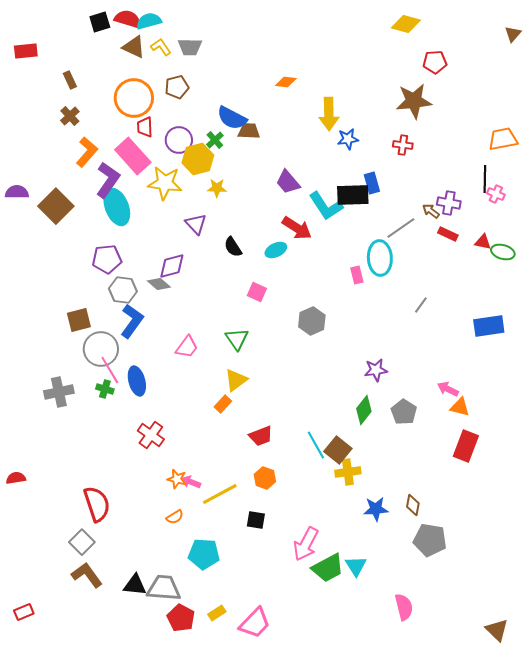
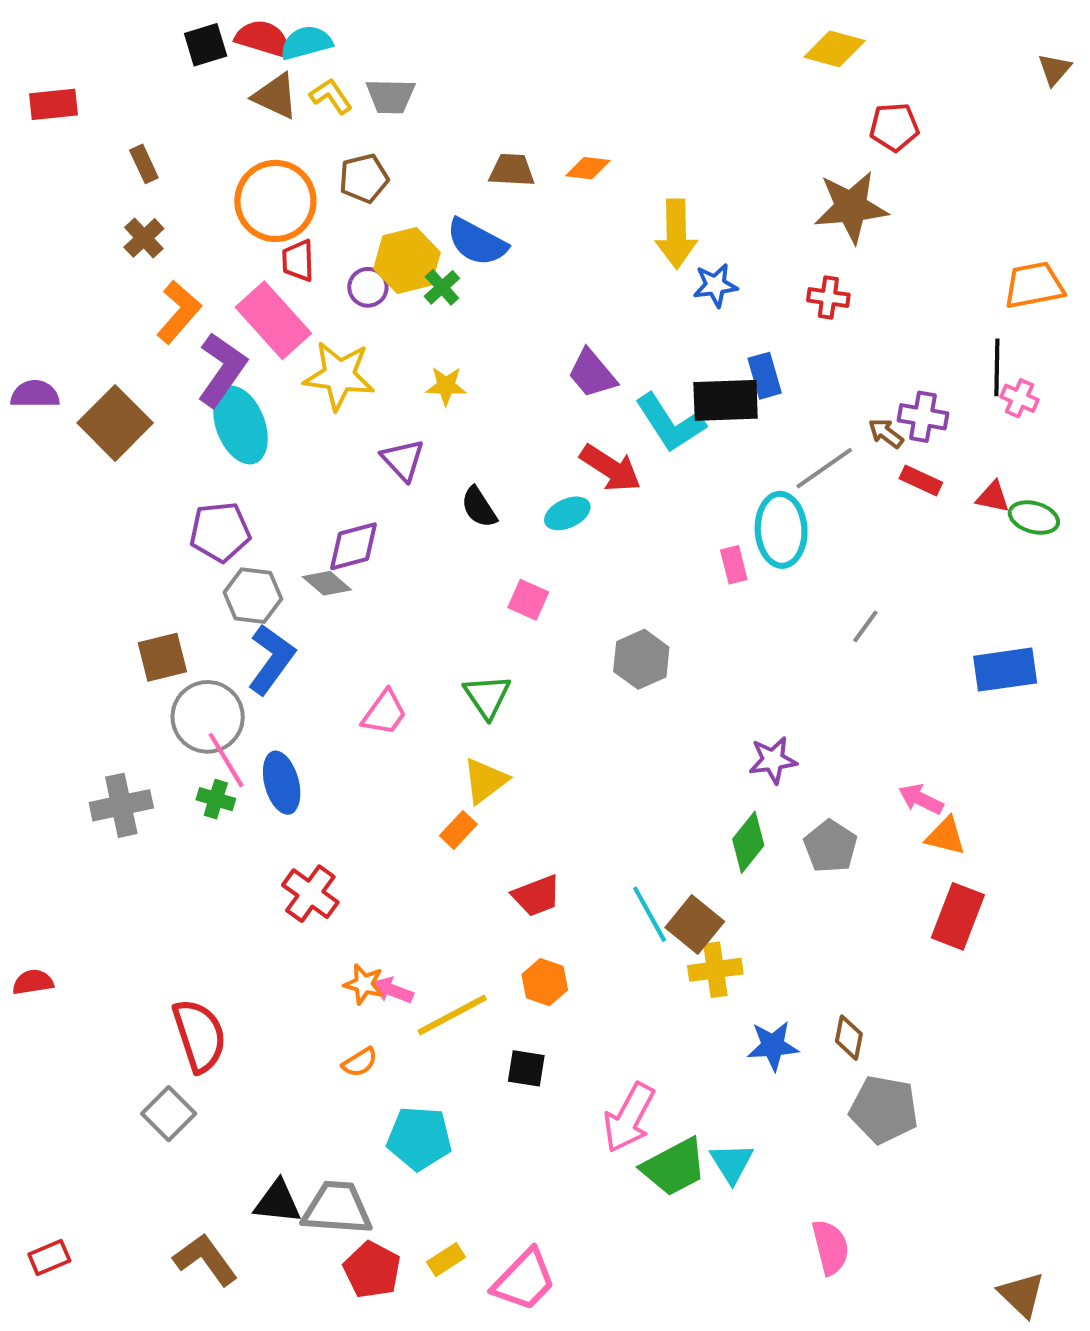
brown trapezoid: (249, 131) -> (512, 170), moved
purple circle: (179, 140) -> (368, 287), size x0.7
yellow hexagon: (198, 159) -> (407, 261), moved
brown L-shape: (87, 575) -> (206, 1260), moved

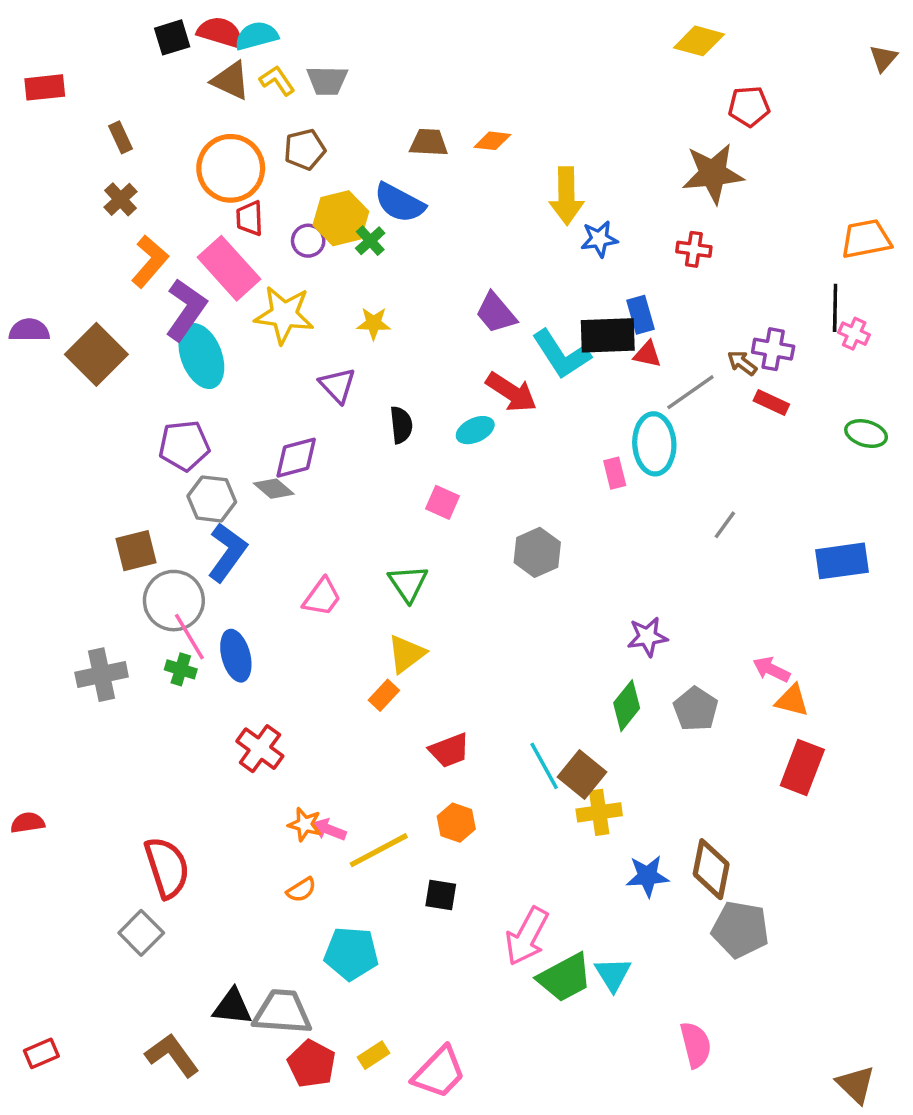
red triangle: (993, 497) -> (647, 354), moved
black semicircle: (479, 507) -> (401, 425), turned -153
brown diamond: (849, 1038) -> (711, 869), size x1.6

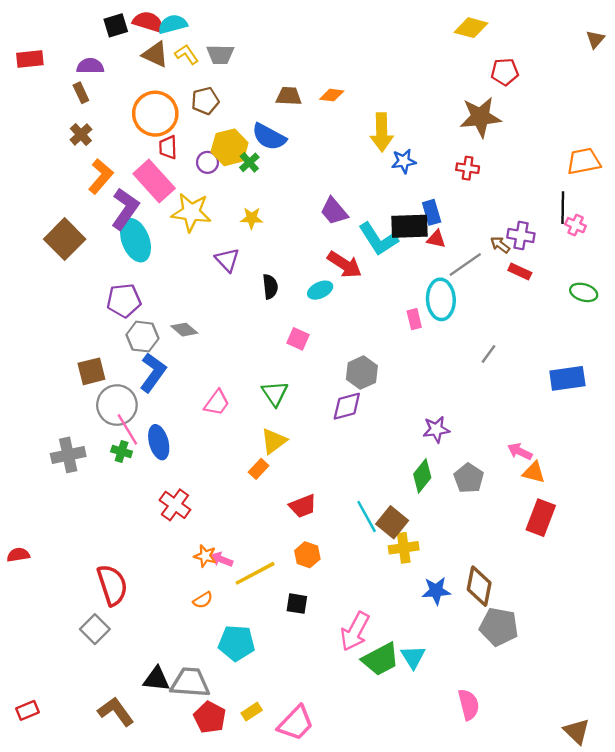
purple semicircle: (29, 330) -> (90, 66), moved
purple diamond: (296, 458) -> (347, 406), moved

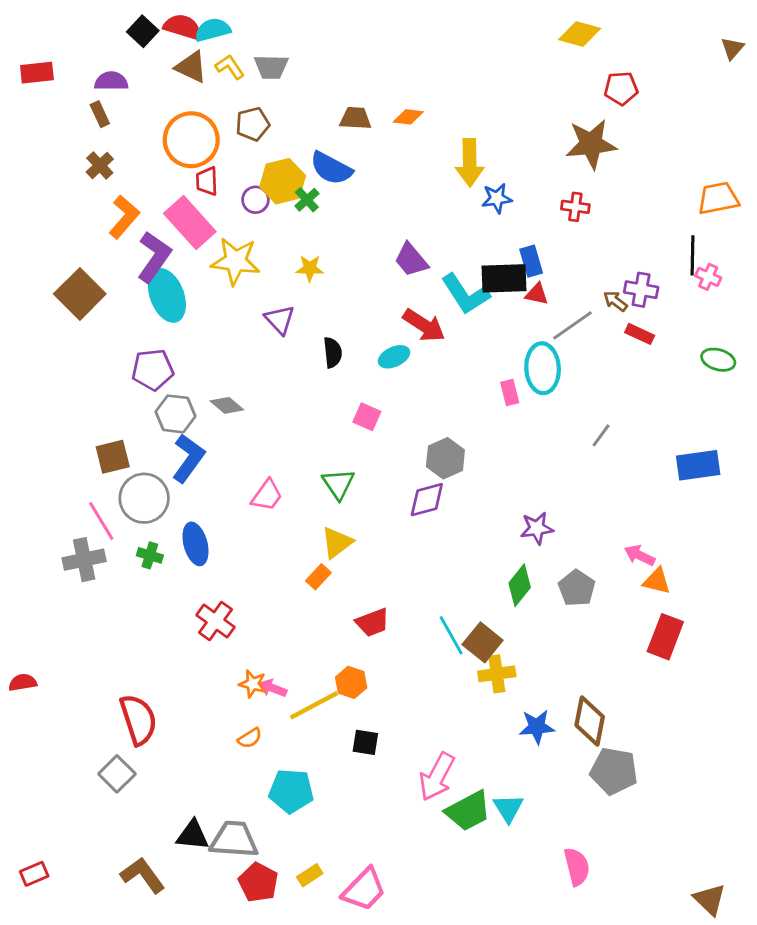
black square: (116, 25) -> (143, 31), turned -30
pink line: (127, 429) -> (101, 521), moved
orange hexagon: (307, 555) -> (351, 682), moved

